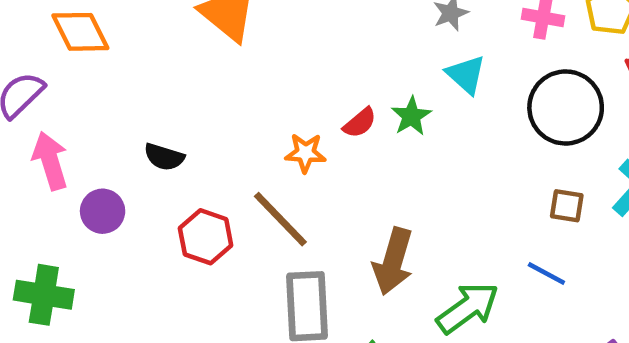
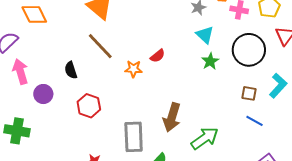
green star: (411, 116) -> (210, 61), moved
black semicircle: (164, 157) -> (71, 70), turned 54
brown line: (280, 219) -> (100, 46), moved
blue line: (546, 274) -> (255, 121), moved

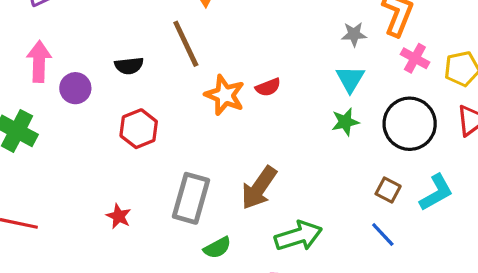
orange star: (133, 69) -> (225, 95), size x1.4
black semicircle: (71, 70) -> (129, 66), turned -96
pink arrow: (20, 71) -> (39, 62), moved

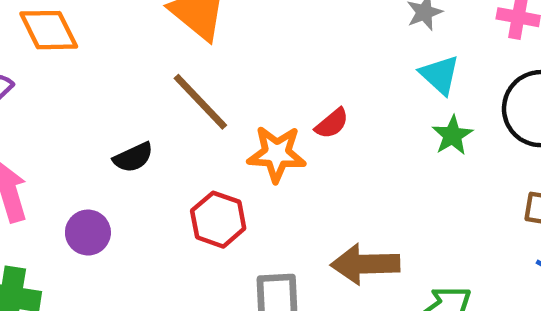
purple circle: (75, 88) -> (88, 233), moved
red hexagon: (139, 129) -> (218, 220), moved
brown arrow: (259, 188) -> (365, 264), turned 72

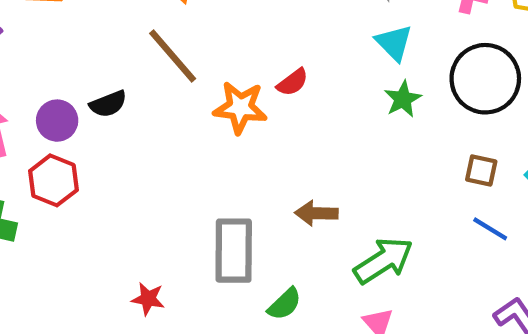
red hexagon: (218, 220) -> (53, 180), moved
purple circle: (88, 233) -> (57, 121), moved
brown arrow: (365, 264) -> (316, 213), size x0.7

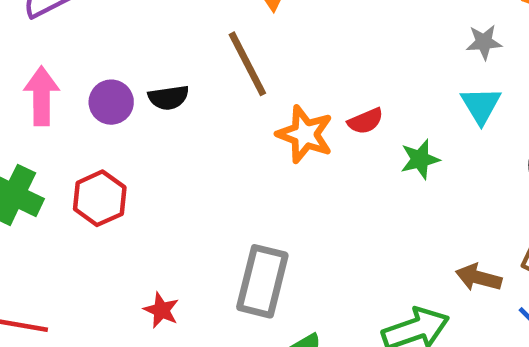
green star: (403, 99) -> (420, 159), moved
red hexagon: (53, 180) -> (100, 198), moved
brown arrow: (316, 213) -> (479, 278), moved

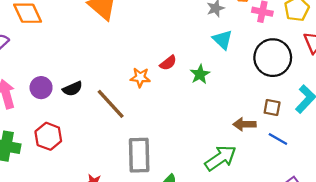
brown line: (247, 64) -> (111, 104), moved
black semicircle: (169, 98) -> (72, 89), moved
orange star: (305, 134) -> (140, 77), size x0.7

